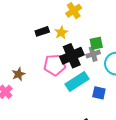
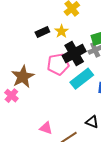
brown star: (18, 74) -> (23, 77), size x1.6

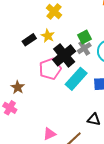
brown star: (23, 77) -> (18, 87), size x0.6
pink triangle: (46, 128) -> (49, 134), turned -32

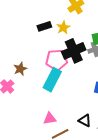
cyan rectangle: (76, 79) -> (52, 80), moved, turned -30
pink triangle: (49, 134) -> (50, 119), moved

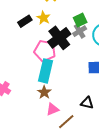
pink pentagon: (57, 60) -> (45, 51), turned 30
brown star: (20, 69) -> (44, 92), moved

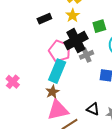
yellow star: (44, 18) -> (73, 15), moved
gray cross: (80, 31) -> (86, 55), moved
pink triangle: (53, 109) -> (58, 110), size x1.6

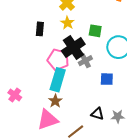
black rectangle: (44, 19) -> (40, 29), turned -56
green square: (99, 26) -> (95, 31), turned 32
pink triangle: (58, 110) -> (48, 120), moved

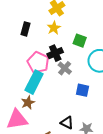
black cross: (73, 47) -> (55, 53), size x0.7
gray cross: (85, 61) -> (65, 68), turned -32

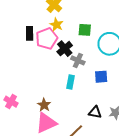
pink pentagon: (38, 62) -> (47, 39), moved, turned -30
cyan rectangle: (34, 82) -> (71, 82), moved, size x0.6
brown star: (28, 103) -> (44, 105), moved

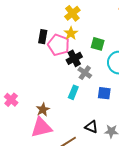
pink pentagon: (47, 39) -> (59, 45), turned 30

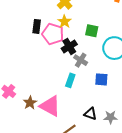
brown star: (43, 110) -> (30, 103), moved
pink triangle: (41, 128) -> (50, 106), moved, turned 45

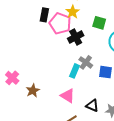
gray cross: (81, 60) -> (86, 62), moved
pink triangle: (50, 106) -> (68, 96), moved, size x0.7

